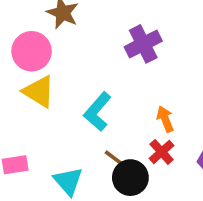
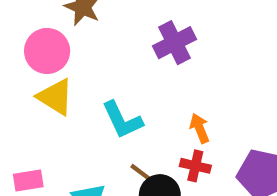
cyan L-shape: (97, 112) -> (122, 120), turned -66
red cross: (162, 152) -> (195, 166), turned -35

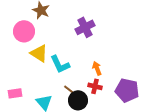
yellow triangle: (55, 97) -> (39, 53), moved

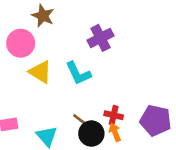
cyan L-shape: (60, 64) -> (78, 73), moved
orange arrow: (97, 68) -> (115, 132), moved

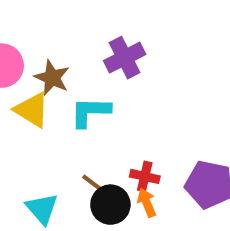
brown star: (43, 16) -> (52, 78), moved
cyan L-shape: (78, 73) -> (90, 112), turned 116

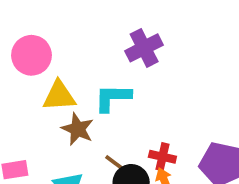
brown star: (52, 78) -> (78, 129), moved
yellow triangle: (32, 110) -> (59, 96), turned -36

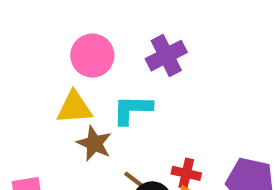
pink circle: (31, 55) -> (92, 56), moved

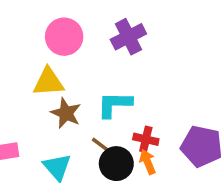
cyan L-shape: (132, 109) -> (115, 104), moved

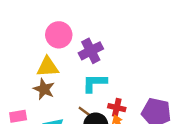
purple cross: (128, 37) -> (91, 51), moved
brown star: (66, 113) -> (44, 89), moved

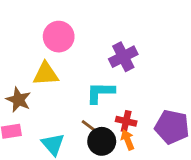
purple cross: (91, 51) -> (123, 57), moved
brown star: (44, 89) -> (18, 100), moved

